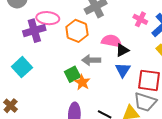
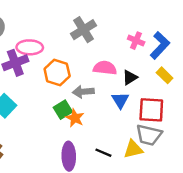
orange hexagon: (77, 31) -> (57, 73), moved
black triangle: (122, 50) -> (130, 78), moved

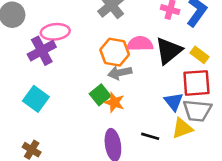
orange hexagon: (57, 73) -> (115, 52), moved
yellow rectangle: (165, 75) -> (200, 55), moved
black triangle: (130, 78) -> (169, 51), size x1.6
blue triangle: (120, 100) -> (174, 102), moved

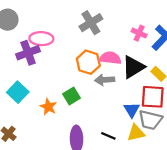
gray arrow: (120, 73) -> (105, 80), moved
orange star: (114, 102) -> (48, 107), moved

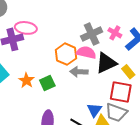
gray cross: (91, 23) -> (92, 34), moved
orange star: (48, 107) -> (26, 80), moved
blue triangle: (132, 110) -> (94, 110), moved

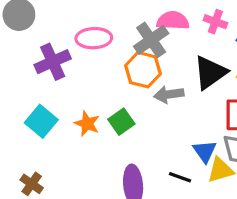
pink ellipse: (26, 28) -> (94, 38), moved
gray cross: (92, 34) -> (151, 40), moved
pink semicircle: (86, 53) -> (173, 21), moved

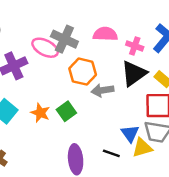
pink cross: (215, 22) -> (135, 46), moved
pink ellipse: (94, 38) -> (45, 48), turned 30
gray cross: (151, 40) -> (64, 39), moved, turned -30

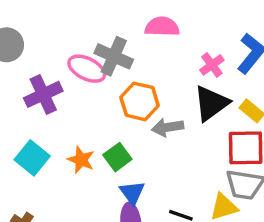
pink semicircle: (105, 34) -> (162, 27), moved
pink cross: (135, 46) -> (212, 65), turned 35
blue triangle: (130, 134) -> (132, 193), moved

